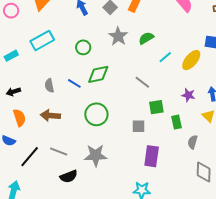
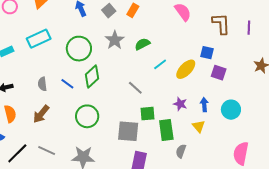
green circle: (83, 47) -> (79, 49), size x1.6
green diamond: (98, 74) -> (92, 77), turned -35
brown arrow: (50, 116) -> (41, 114), turned -60
green rectangle: (176, 122) -> (166, 130), size x1.5
gray square: (138, 126) -> (128, 131), size x1.6

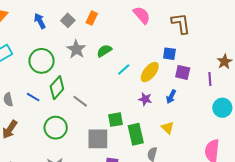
purple line: (249, 28) -> (210, 79), moved
gray line: (135, 88) -> (80, 101), moved
purple star: (180, 104) -> (145, 99), moved
blue arrow: (204, 105) -> (171, 97), moved, turned -144
cyan circle: (231, 110) -> (222, 108), moved

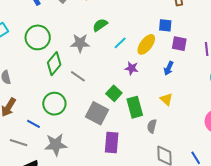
gray star: (76, 49) -> (80, 43), moved, turned -30
blue line: (33, 97) -> (34, 124), moved
purple star: (145, 99) -> (132, 68), moved
green square: (116, 120) -> (114, 93), turned -35
gray square: (98, 139) -> (97, 113), turned 30

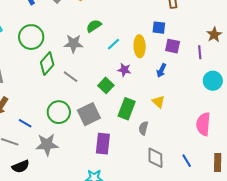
yellow ellipse: (146, 44) -> (140, 46), turned -40
green square: (114, 93) -> (106, 85), moved
green circle: (54, 104) -> (59, 112), moved
green rectangle: (135, 107) -> (127, 109), turned 35
gray square: (97, 113) -> (89, 114), turned 35

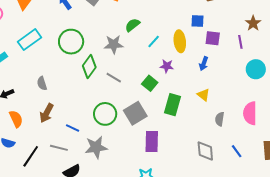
gray semicircle: (143, 128) -> (220, 119), moved

